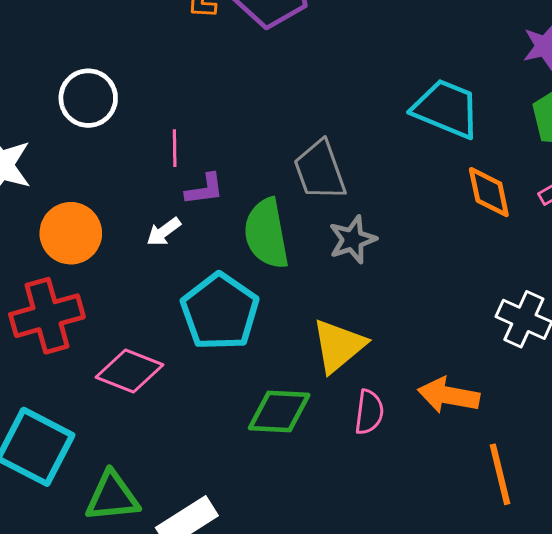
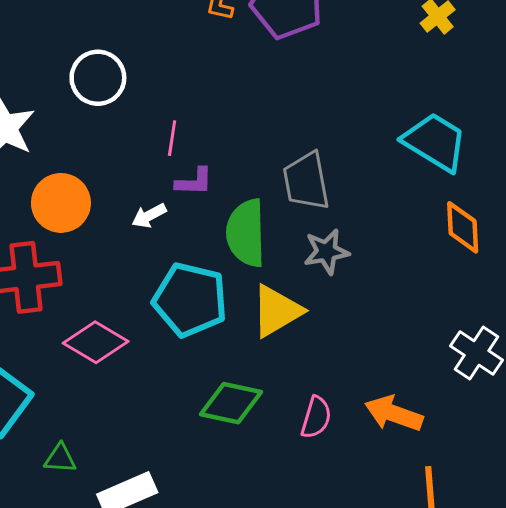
cyan pentagon: (220, 312) -> (190, 300), turned -30
yellow triangle: (339, 346) -> (277, 311), moved
green triangle: (112, 497) -> (60, 458), size x0.6

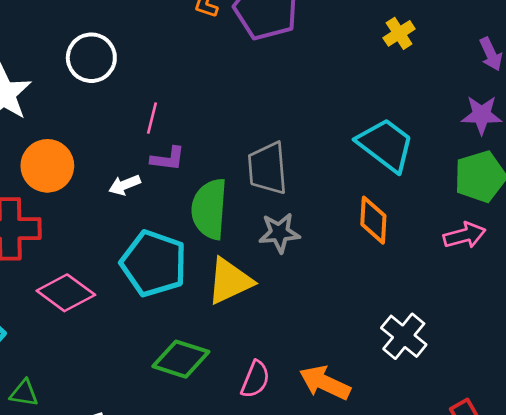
orange diamond: (463, 227) -> (373, 220), moved

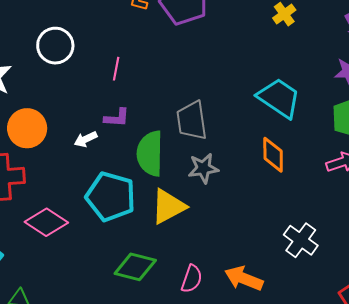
pink line: (152, 118) -> (116, 69), moved

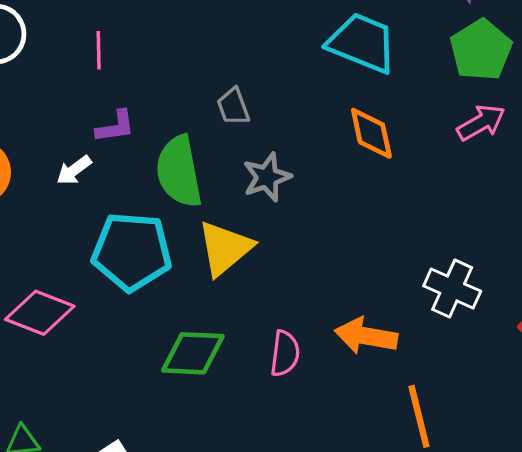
gray trapezoid: (192, 121) -> (233, 107), size x0.6
white cross: (301, 240) -> (452, 289), moved

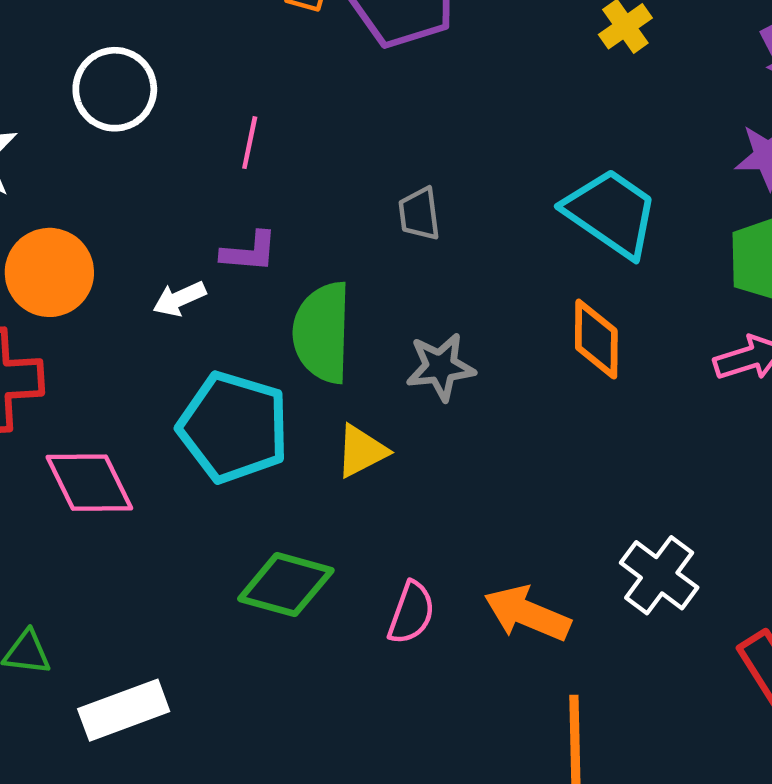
gray trapezoid: (233, 107) -> (419, 214), moved
yellow triangle: (225, 248) -> (361, 451), size x0.7
pink diamond: (40, 313) -> (89, 483), turned 30

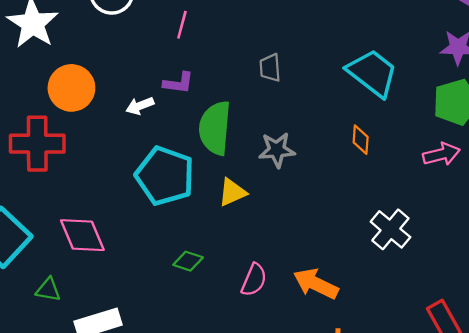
orange diamond: (596, 339) -> (361, 140), size x0.7
pink diamond: (89, 483) -> (82, 235), moved
white cross: (659, 575) -> (390, 229), moved
green diamond: (286, 585) -> (188, 261), size x0.6

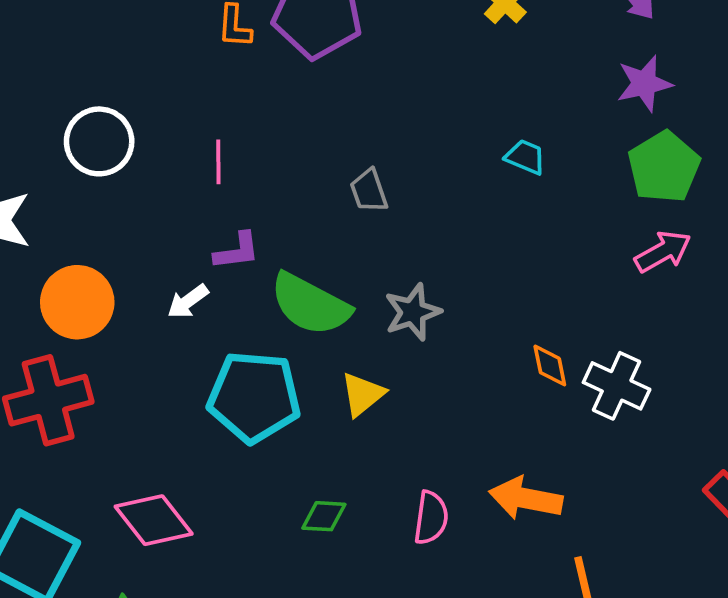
cyan trapezoid: (372, 73) -> (525, 157), size x0.5
green semicircle: (215, 128) -> (310, 304), turned -52
orange diamond: (361, 140) -> (550, 365), moved

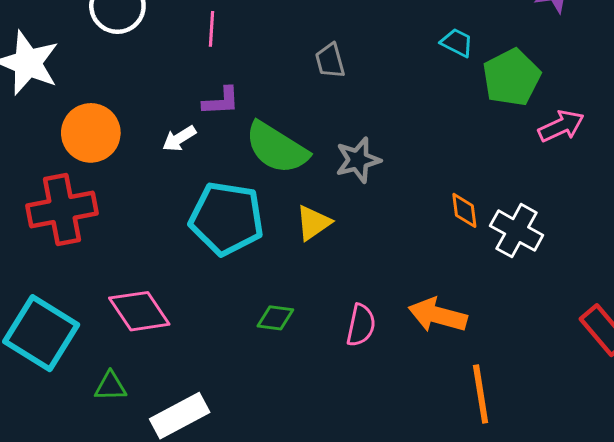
green pentagon: (664, 167) -> (512, 77), moved

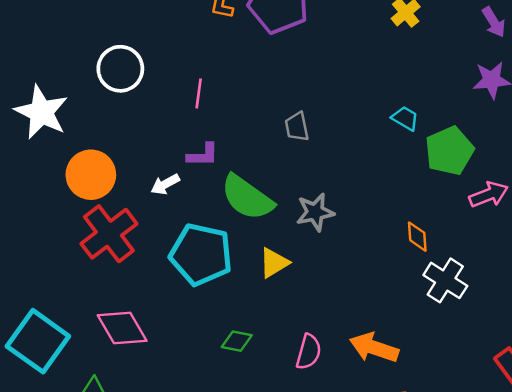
red cross: (62, 209) -> (109, 234), moved, turned -30
orange diamond: (464, 210) -> (417, 237), moved

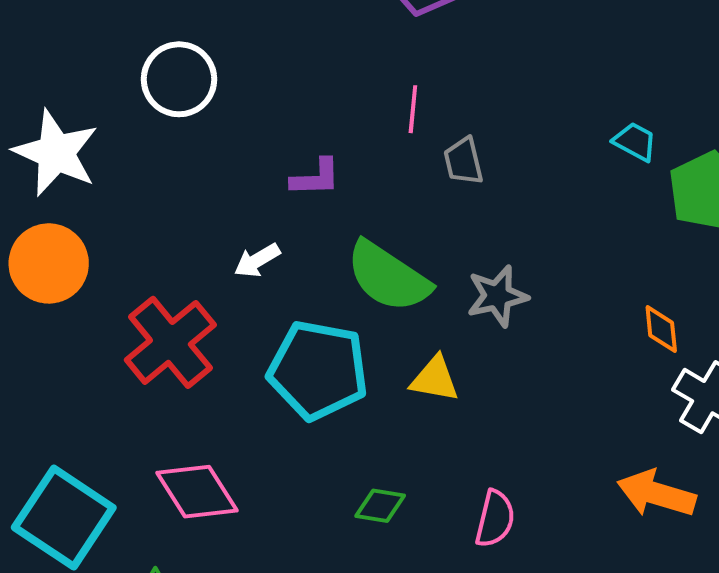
pink line: (199, 93) -> (413, 109), moved
purple L-shape: (203, 155) -> (316, 178), moved
orange circle: (91, 175) -> (49, 263), moved
yellow triangle: (274, 263) -> (435, 379), turned 44
orange arrow: (374, 348) -> (656, 494), moved

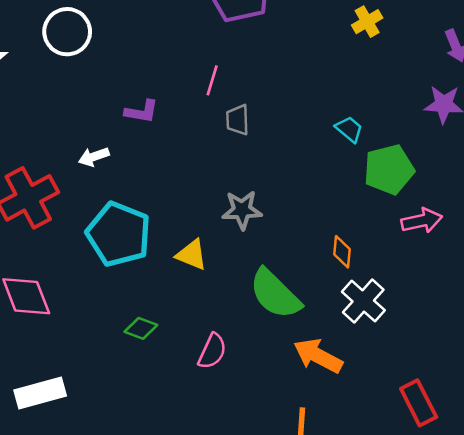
green semicircle: (388, 277) -> (275, 294), moved

